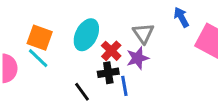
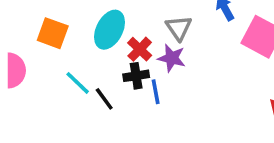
cyan line: (38, 58) -> (78, 83), moved
purple star: (138, 58) -> (172, 58), turned 30

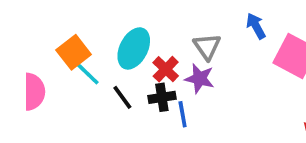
orange square: (53, 33) -> (74, 52), turned 32
cyan line: (78, 83) -> (87, 73), moved
black line: (104, 99) -> (122, 97), moved

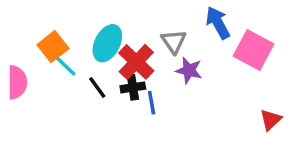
blue arrow: (256, 26) -> (218, 23), size x1.4
red cross: (166, 69) -> (136, 62), size x1.5
purple star: (200, 79) -> (189, 70), moved

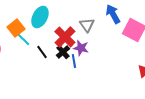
cyan ellipse: (107, 43) -> (40, 17), moved
purple star: (189, 70) -> (81, 48), moved
black cross: (133, 87) -> (63, 52), turned -32

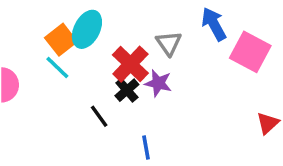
orange square: (16, 28) -> (61, 40), moved
black line: (42, 52) -> (99, 116), moved
blue line: (74, 61) -> (146, 147), moved

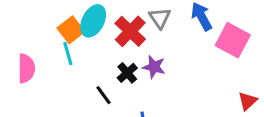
gray triangle: (169, 43) -> (160, 18), moved
red cross: (130, 64) -> (130, 31), moved
cyan line: (57, 68) -> (68, 54), turned 30

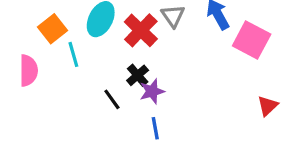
orange square: (71, 30) -> (53, 29), moved
purple star: (154, 67) -> (152, 91), moved, turned -30

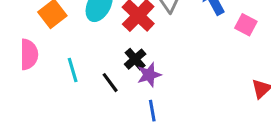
pink square: (252, 40) -> (246, 25), size x0.6
cyan line: (73, 54) -> (73, 70), moved

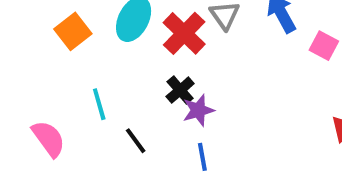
pink semicircle: (29, 54) -> (49, 139), moved, turned -36
black line: (110, 83) -> (136, 141), moved

